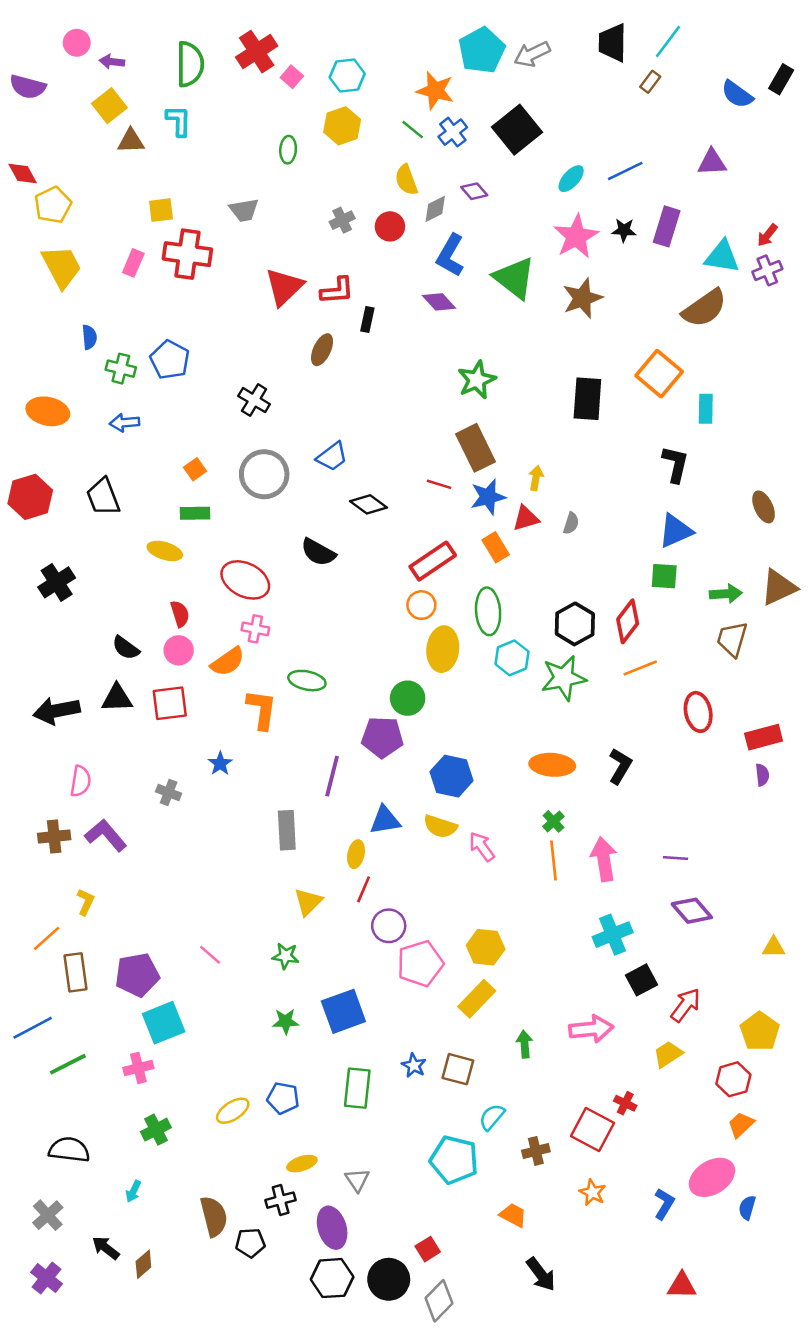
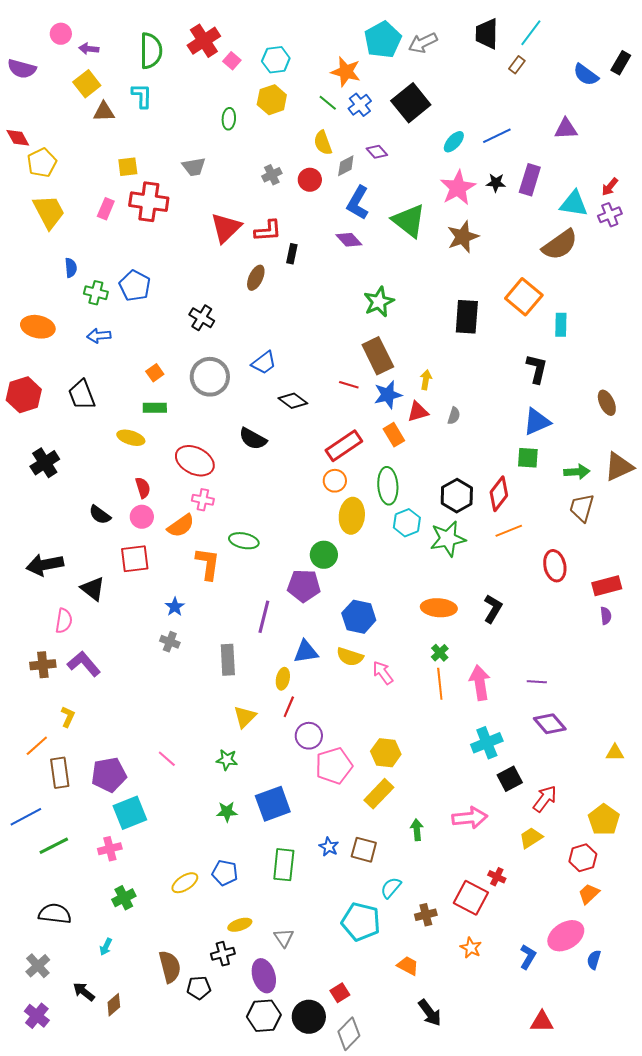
black triangle: (117, 698) -> (93, 589), moved, turned 40
gray cross: (169, 792) -> (170, 642), moved

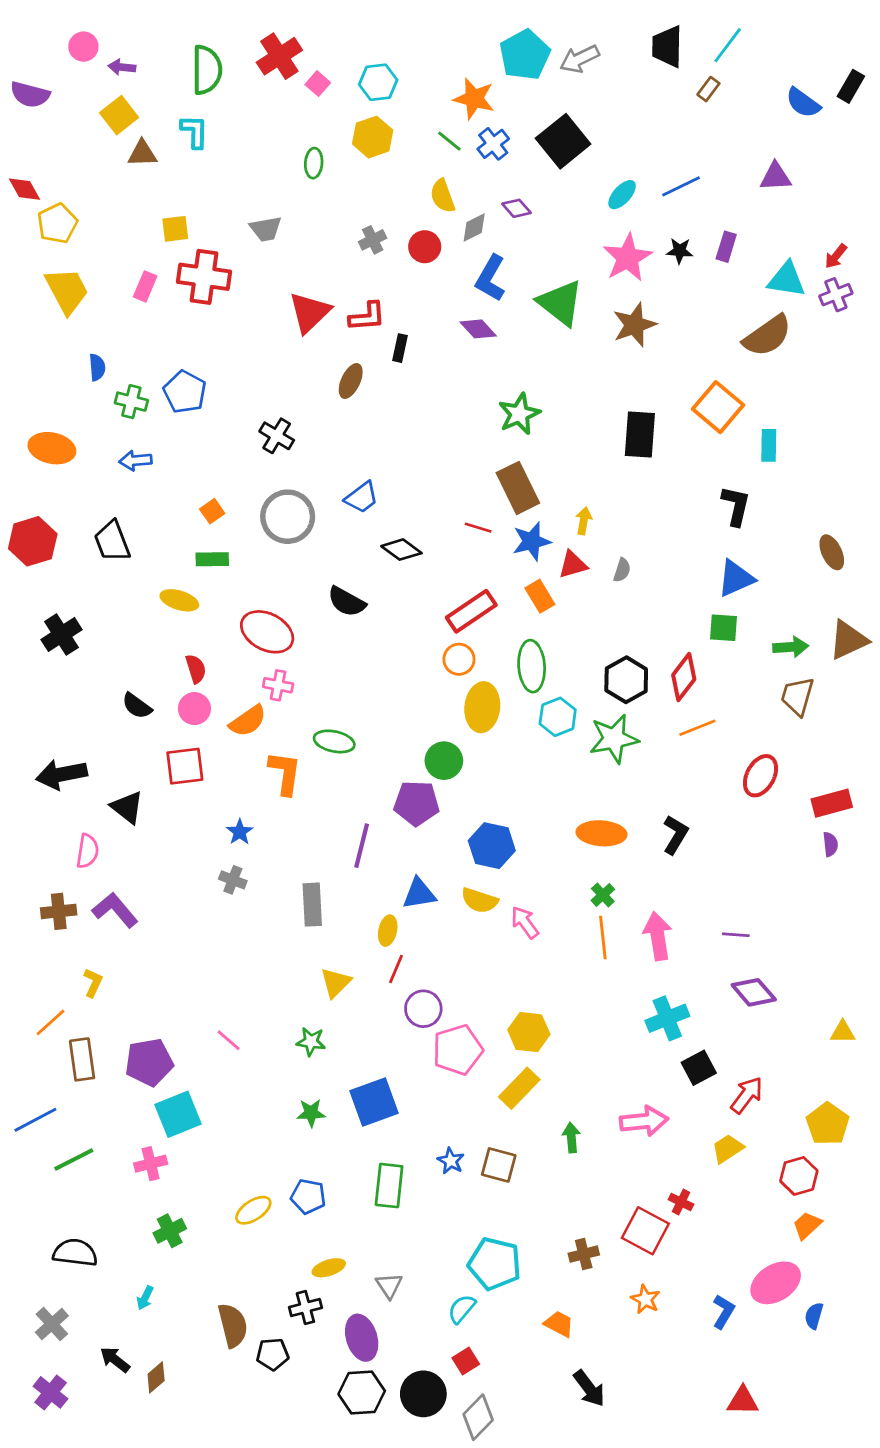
purple rectangle: (530, 180) -> (726, 247), size x0.7
red ellipse: (555, 566) -> (760, 776), turned 40
cyan semicircle: (391, 888) -> (462, 1309), moved

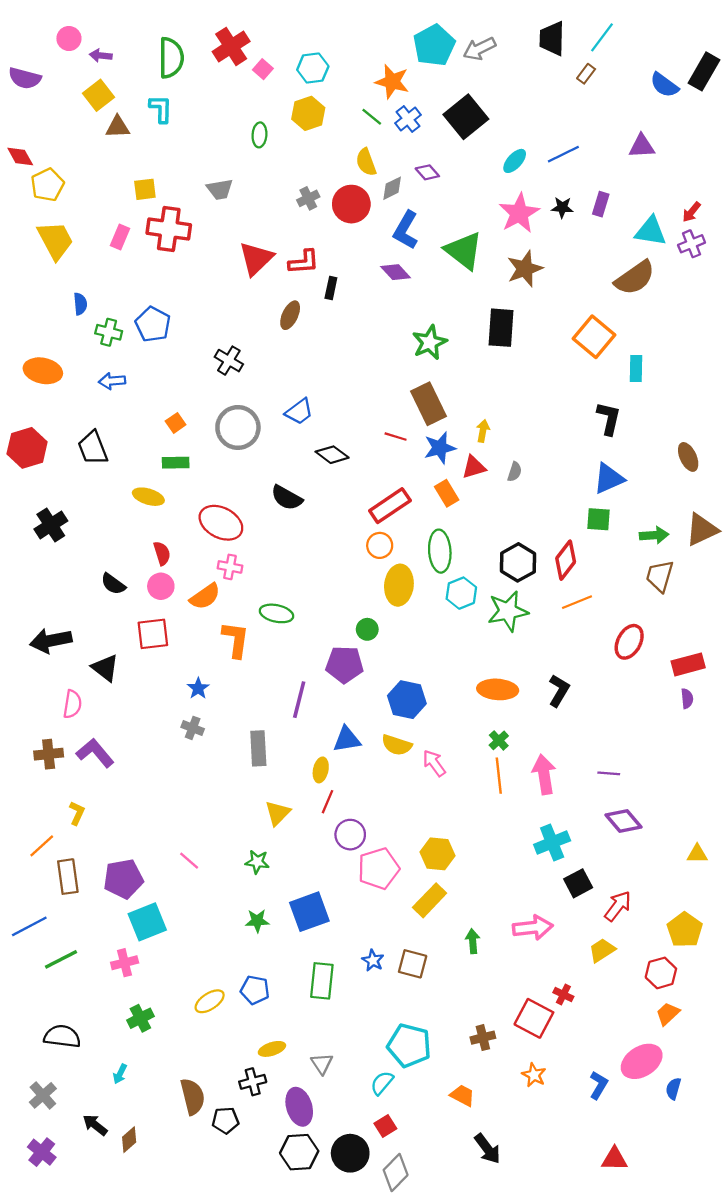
black rectangle: (851, 86) -> (704, 71), size x1.4
red circle: (425, 247) -> (351, 204), size x1.4
black rectangle: (640, 434) -> (501, 328), moved
green circle: (444, 761) -> (367, 629), size x0.7

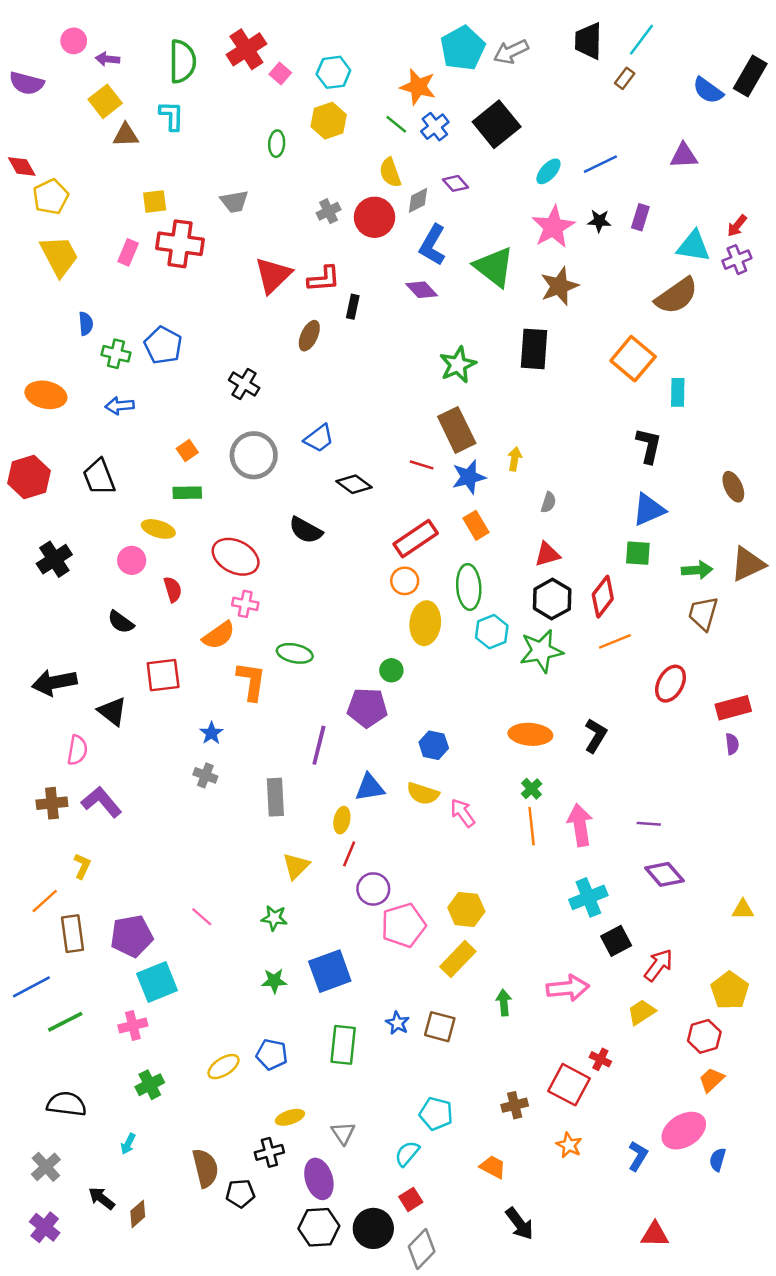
red triangle: (474, 467) -> (547, 554), moved
pink circle: (161, 586) -> (132, 560), moved
blue hexagon: (407, 700) -> (434, 745), size x0.7
cyan pentagon: (409, 1046) -> (436, 1114), size x0.7

